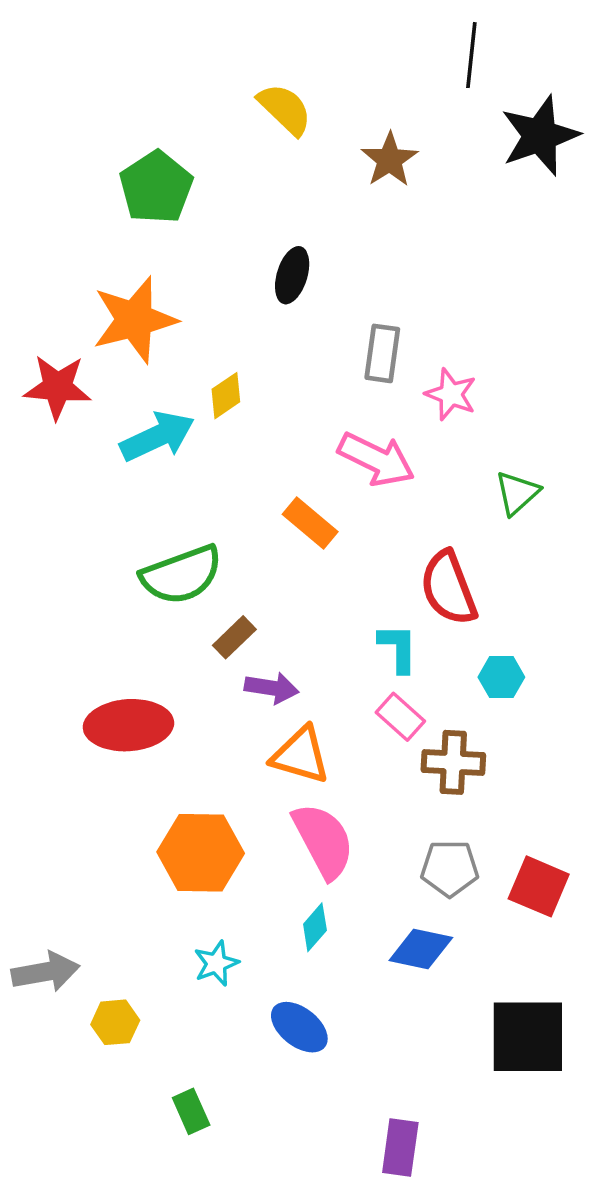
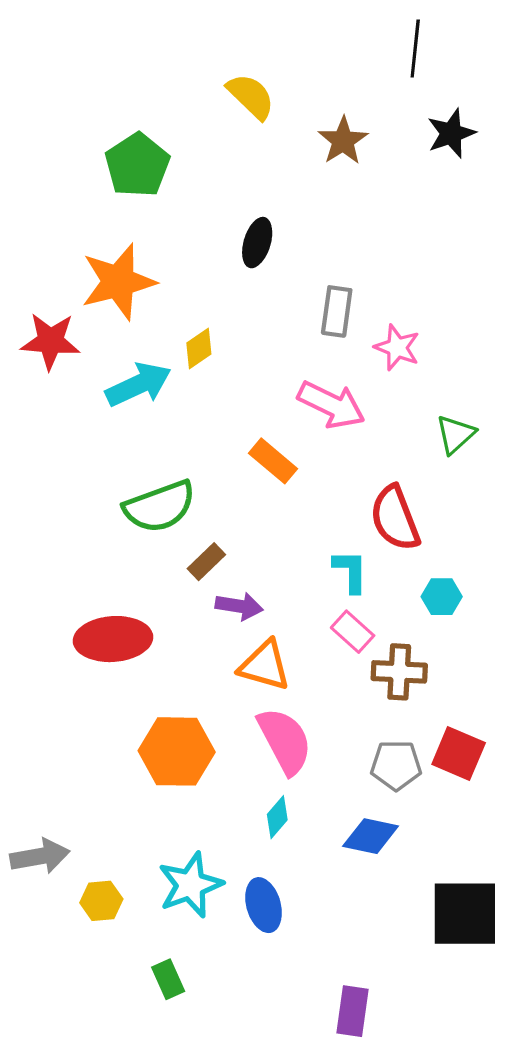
black star: (540, 136) -> (451, 133), moved, size x0.7
red square: (539, 886) -> (459, 754), moved
cyan star: (216, 963) -> (190, 885), moved, size x1.6
blue ellipse: (299, 1027) -> (264, 905), turned 36

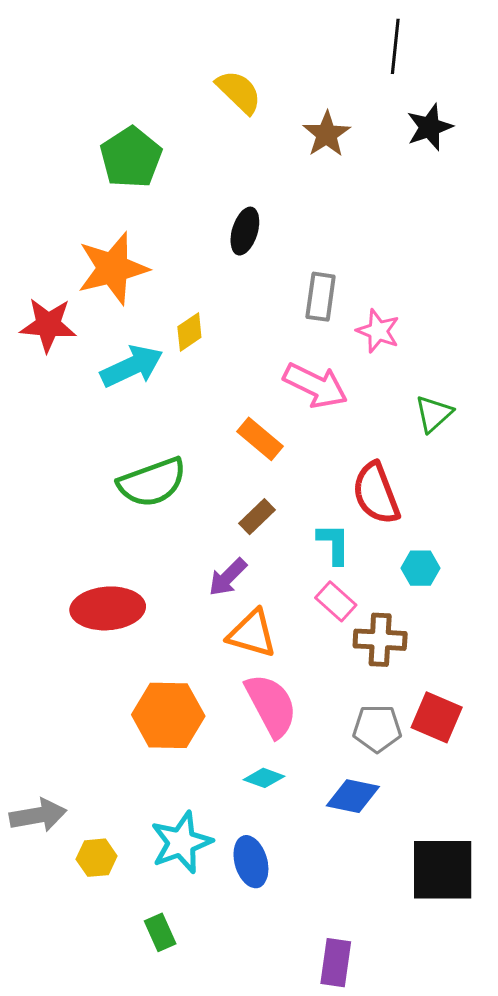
brown rectangle: (206, 562) -> (257, 517), moved
purple arrow: (239, 606) -> (228, 577), turned 126
cyan diamond: (277, 817) -> (264, 778), turned 69

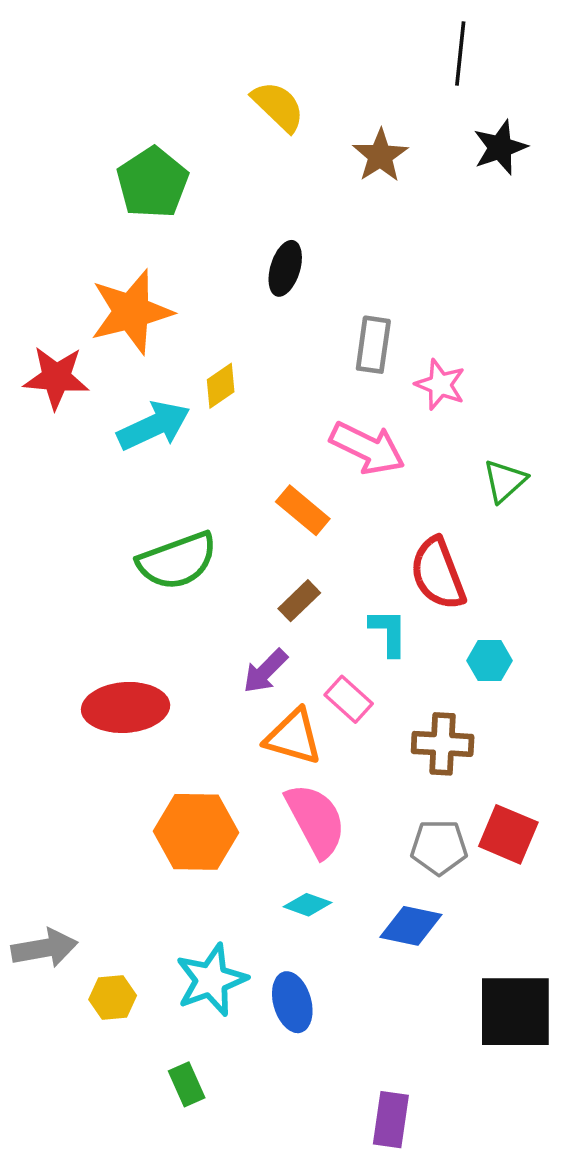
pink rectangle: (336, 601) -> (349, 699), moved

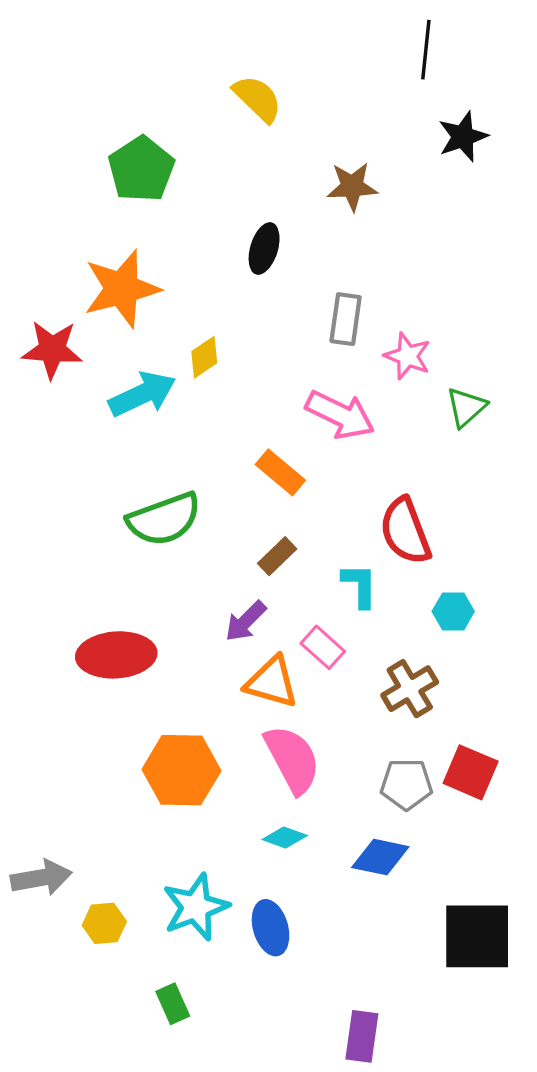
brown star: (380, 156) -> (352, 187), moved, turned 30
green triangle: (505, 481) -> (466, 407), moved
brown cross: (443, 744) -> (410, 689), turned -34

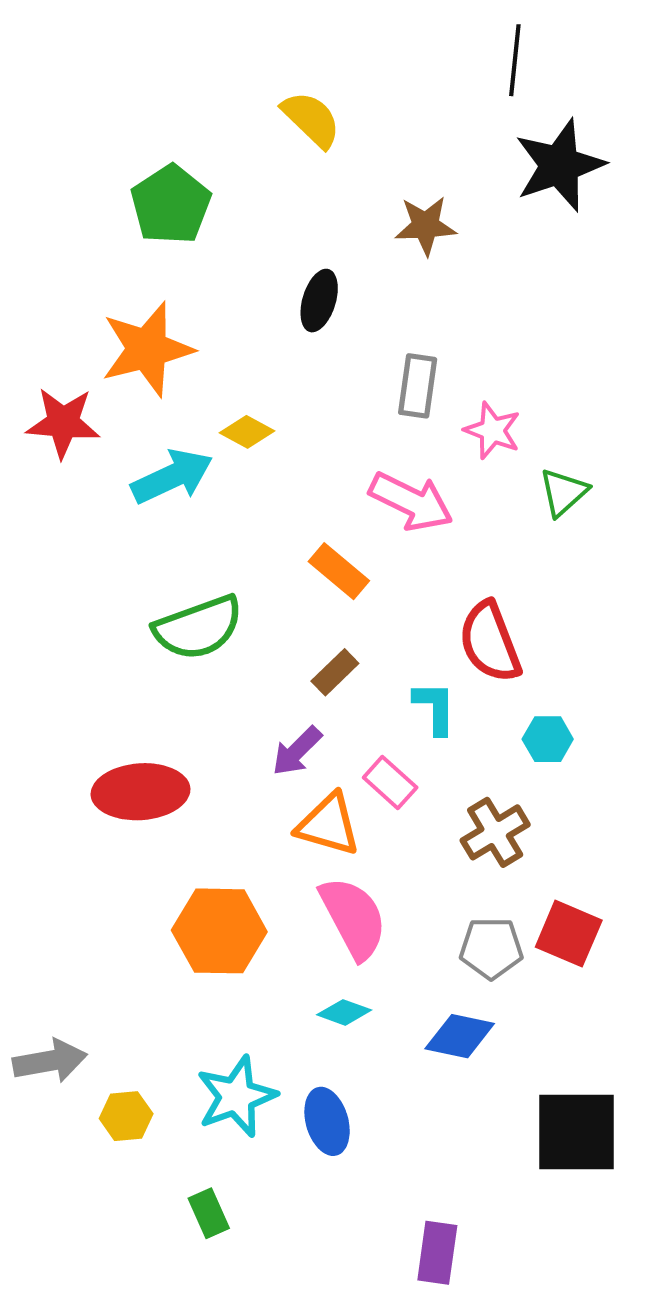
black star: (463, 137) -> (559, 165), size x1.5
yellow diamond: (204, 357) -> (247, 432), turned 63

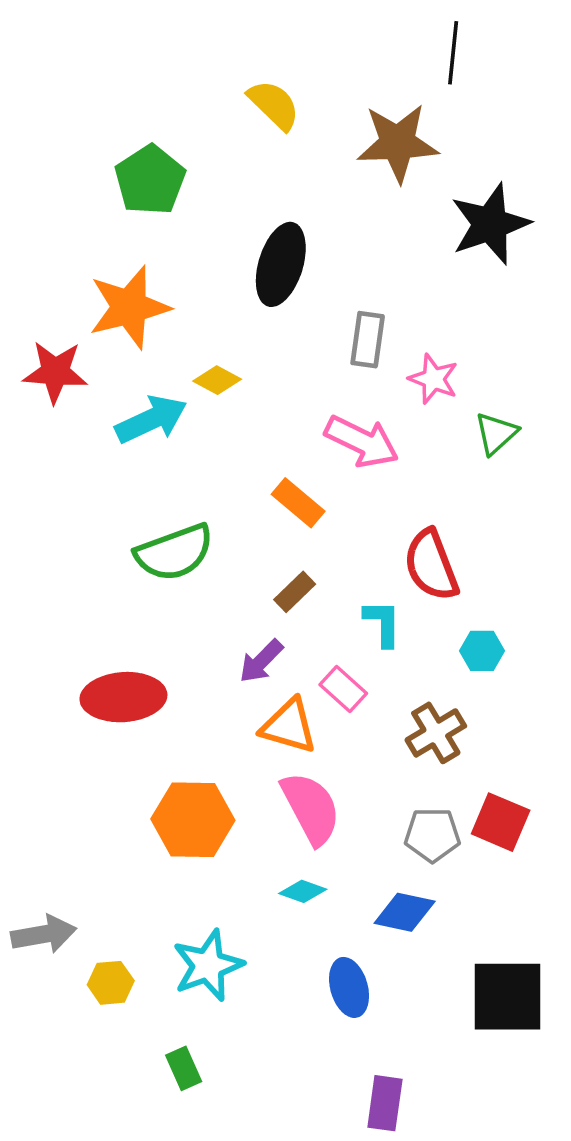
black star: (559, 165) -> (490, 224), moved
brown star: (426, 226) -> (398, 143), moved, size x1.5
black ellipse: (319, 301) -> (281, 264), size x1.5
blue ellipse: (327, 1121) -> (349, 987), moved

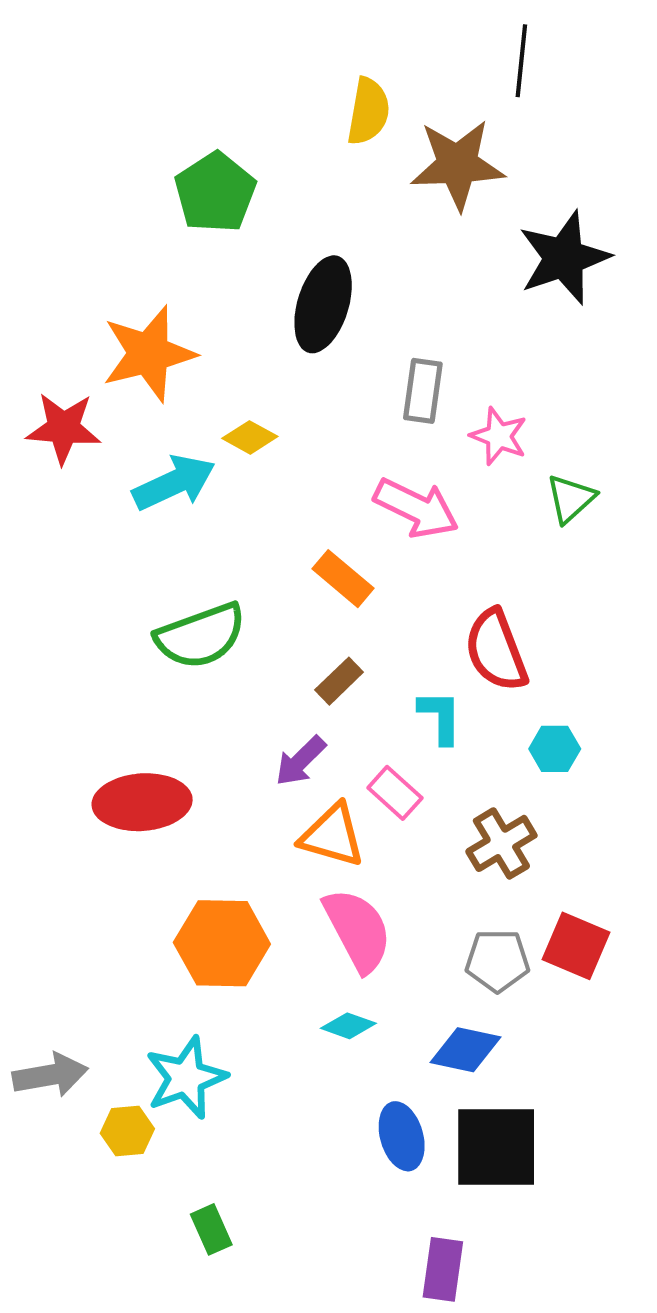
yellow semicircle: (274, 105) -> (368, 111), moved, turned 56
green pentagon: (150, 180) -> (215, 193), moved
cyan star: (208, 965) -> (186, 1078), moved
black square: (508, 997) -> (496, 1147), moved

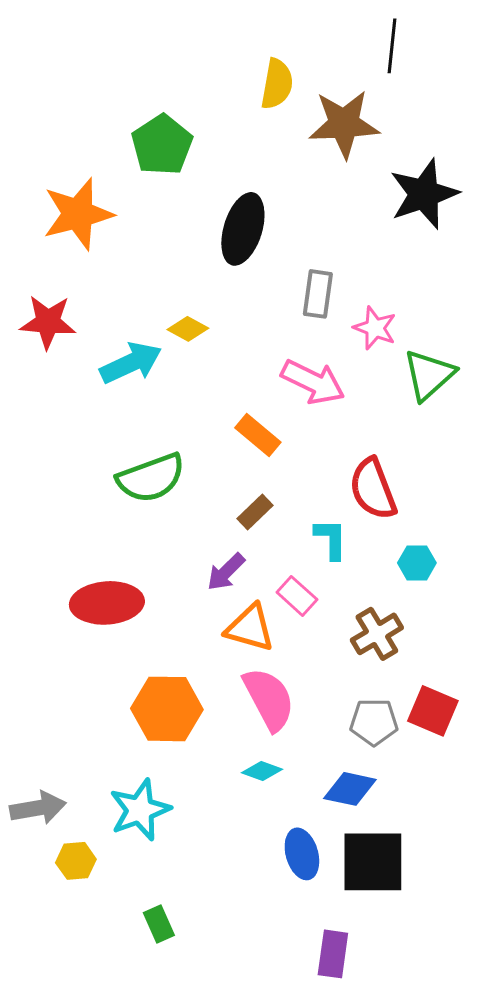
orange star: (149, 354) -> (78, 214), moved
green triangle: (571, 499) -> (429, 375), size x1.4
yellow hexagon: (127, 1131) -> (76, 861), moved

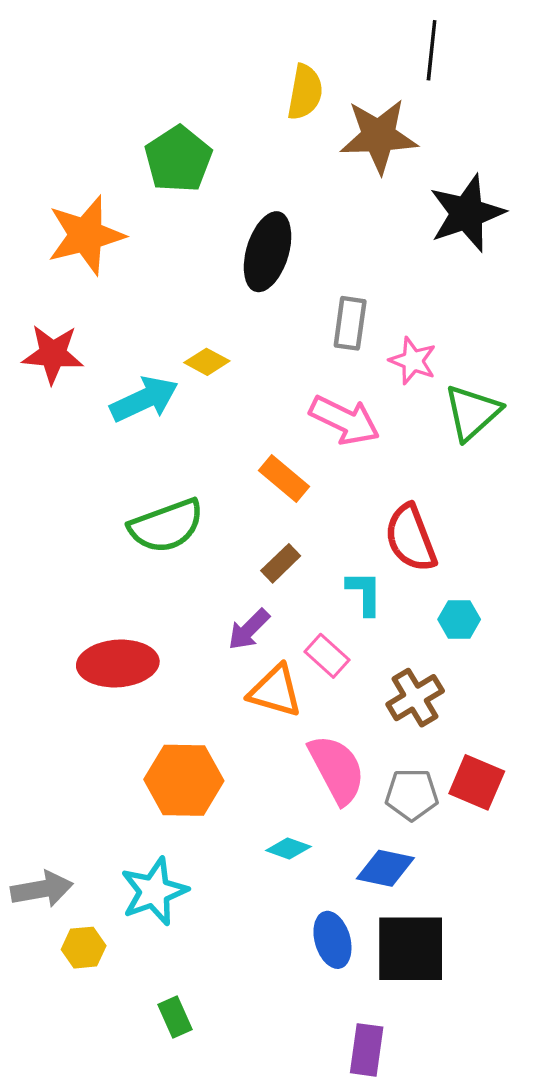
pink semicircle: (269, 699) -> (337, 769), moved

